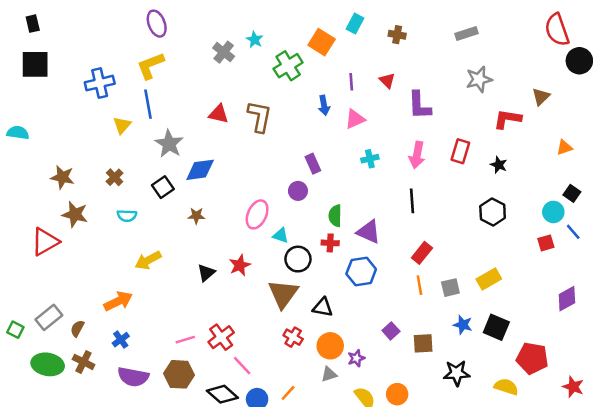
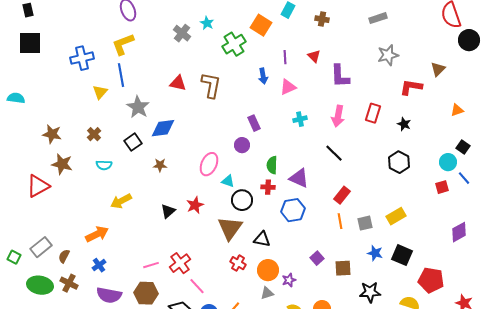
black line: (412, 201) -> (334, 153), turned -42

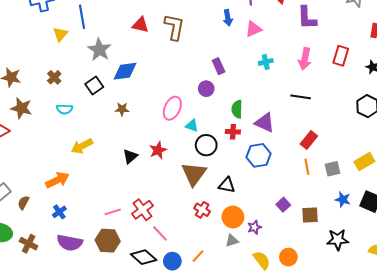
black line: (334, 153) -> (301, 97), turned -36
brown cross: (69, 283) -> (29, 244), moved

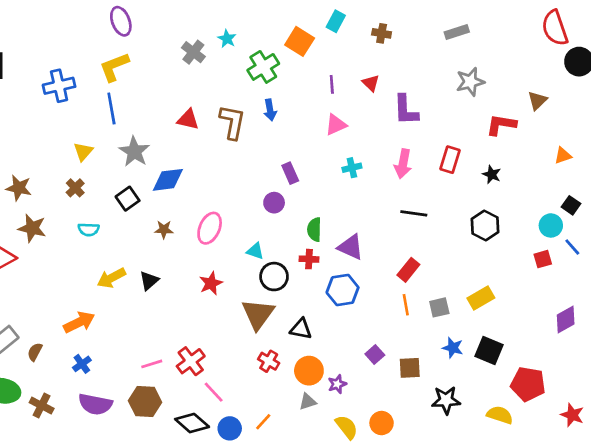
blue arrow: (228, 18) -> (270, 110), moved
yellow triangle: (60, 34) -> (83, 152), moved
black line: (301, 97) -> (414, 213), moved
pink ellipse: (172, 108) -> (210, 228), moved
black triangle: (130, 156) -> (149, 281), moved

